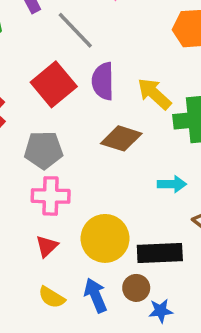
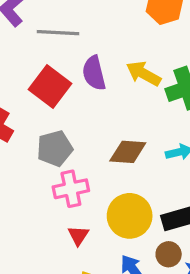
gray line: (75, 30) -> (58, 33), turned -30
brown diamond: (121, 138) -> (128, 152), moved

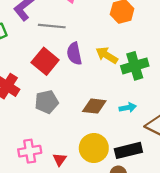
pink cross: (71, 189) -> (30, 151), moved

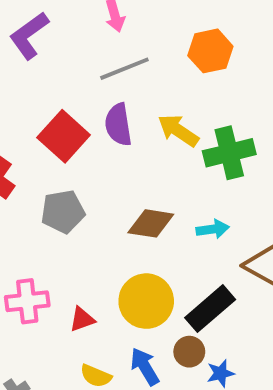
gray line: (52, 26) -> (124, 69), moved, turned -30
black rectangle: (128, 150) -> (210, 309), turned -30
red triangle: (60, 159) -> (82, 319), turned 32

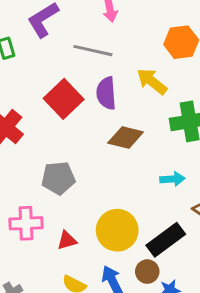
gray line: (124, 69) -> (93, 51), moved, turned 30
yellow arrow: (178, 130) -> (152, 81), moved
gray pentagon: (63, 212) -> (58, 178), moved
brown diamond: (151, 223) -> (126, 138), moved

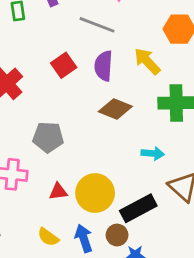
red square: (64, 99) -> (64, 65), size x0.7
red triangle: (67, 240) -> (58, 192), moved

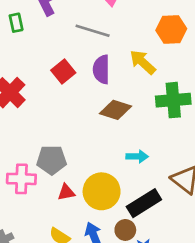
gray pentagon: (48, 137) -> (52, 160), moved
cyan arrow: (153, 153) -> (137, 157), moved

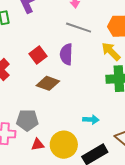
gray line: (93, 31) -> (79, 28), moved
yellow arrow: (143, 62) -> (111, 51), moved
brown diamond: (115, 110) -> (48, 83), moved

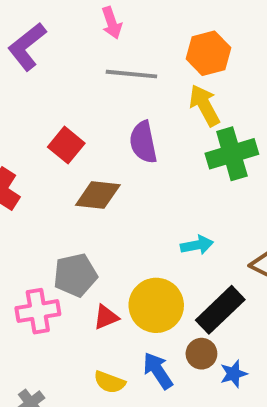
yellow arrow: (111, 51) -> (204, 105), turned 30
purple semicircle: (66, 54) -> (143, 142), moved

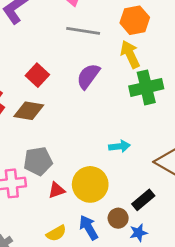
purple semicircle: (143, 142) -> (88, 76), turned 44
brown diamond: (98, 195) -> (29, 111), moved
black rectangle: (220, 310) -> (143, 200), moved, size x0.7
yellow semicircle: (110, 382) -> (56, 233), turned -54

